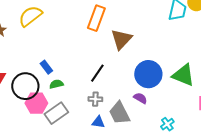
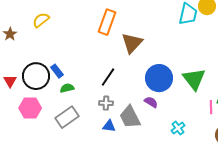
yellow semicircle: (30, 16) -> (41, 20), size x0.7
green triangle: (183, 75) -> (194, 79), turned 30
black circle: (25, 86) -> (36, 76), moved
pink hexagon: (36, 103) -> (30, 108), moved

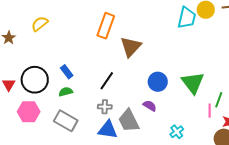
blue rectangle: (57, 71) -> (67, 72), moved
blue circle: (159, 78) -> (158, 82), size x0.7
gray rectangle: (67, 117) -> (66, 121), turned 65
blue triangle: (109, 126) -> (108, 130), size x1.5

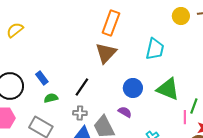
cyan trapezoid: (187, 18) -> (155, 49), moved
orange rectangle: (106, 26) -> (111, 23), moved
green triangle: (193, 83) -> (168, 89), turned -30
green semicircle: (66, 92) -> (51, 98), moved

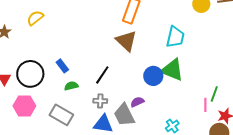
brown triangle: (106, 53) -> (126, 41), turned -30
green triangle: (168, 89) -> (172, 70), moved
purple semicircle: (125, 112) -> (137, 102), moved, turned -56

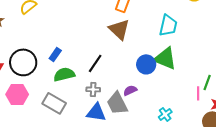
blue rectangle: (62, 66) -> (55, 54), turned 72
green semicircle: (71, 86) -> (64, 74), size x1.5

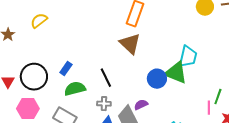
cyan trapezoid: (168, 25) -> (188, 57), moved
black line: (95, 63) -> (106, 78), turned -60

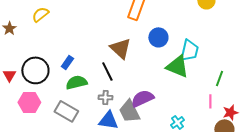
brown triangle: (130, 44) -> (120, 48), moved
blue circle: (157, 79) -> (158, 37), moved
green line: (218, 97) -> (219, 78), moved
purple semicircle: (141, 105) -> (142, 98), size x1.6

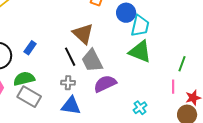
blue circle: (158, 37) -> (126, 13), moved
cyan trapezoid: (189, 50) -> (140, 26), moved
green semicircle: (76, 82) -> (24, 79), moved
gray trapezoid: (129, 111) -> (92, 61), moved

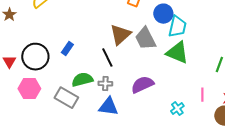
brown triangle: (83, 34) -> (120, 35), turned 35
gray trapezoid: (92, 61) -> (145, 39), moved
green semicircle: (24, 79) -> (82, 80), moved
pink line: (173, 87) -> (202, 95), moved

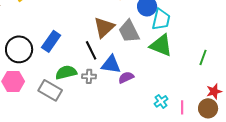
blue rectangle: (67, 49) -> (51, 41), size x1.5
purple semicircle: (142, 85) -> (126, 77), size x0.7
pink line: (202, 95) -> (182, 107), moved
blue triangle: (108, 107) -> (111, 64), moved

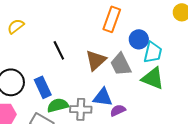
blue rectangle: (51, 41) -> (43, 87), moved, turned -60
black line: (91, 50) -> (59, 50), moved
gray cross: (89, 76) -> (81, 109), size x1.5

